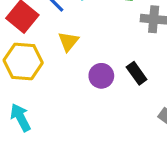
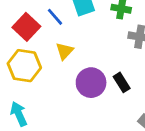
purple circle: (101, 76) -> (91, 83), size x1.4

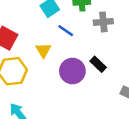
blue line: (55, 17) -> (66, 31), moved

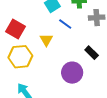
purple circle: (72, 71) -> (72, 73), moved

